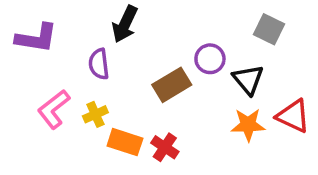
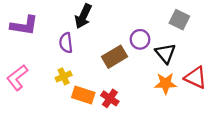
pink L-shape: (54, 109) -> (17, 78), moved

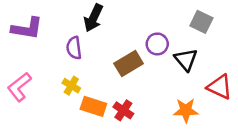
yellow cross: (64, 76) -> (71, 86), turned -35
orange star: (165, 83) -> (186, 110), moved

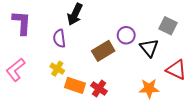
gray square: (201, 22) -> (168, 26), moved
purple L-shape: (27, 28) -> (22, 23), turned -95

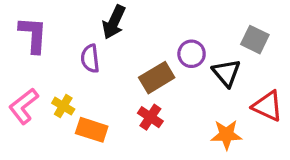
yellow cross: (57, 69) -> (63, 106), moved
orange rectangle: (75, 85) -> (92, 130), moved
red cross: (99, 88) -> (150, 117), moved

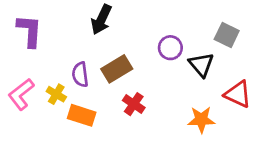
purple semicircle: (90, 59) -> (80, 74), moved
brown rectangle: (157, 78) -> (117, 69), moved

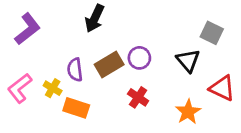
purple L-shape: (30, 31) -> (28, 29), turned 48
purple circle: (170, 48) -> (139, 58), moved
red cross: (134, 104) -> (138, 97), moved
orange star: (201, 120) -> (188, 112), turned -30

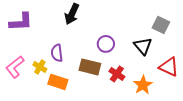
purple L-shape: (28, 29) -> (21, 22), turned 35
brown rectangle: (109, 64) -> (90, 67), moved, turned 45
red cross: (138, 97) -> (117, 74), moved

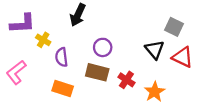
purple circle: (106, 44) -> (103, 47), moved
yellow cross: (40, 67) -> (43, 40), moved
red triangle: (169, 67) -> (183, 57), moved

